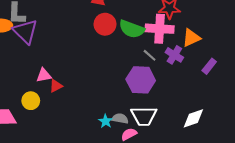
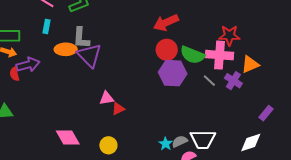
purple rectangle: (209, 66) -> (266, 113), moved
purple hexagon: (141, 80) -> (173, 73), moved
yellow circle: (31, 101) -> (108, 145), moved
gray semicircle: (120, 119) -> (180, 141), turned -35

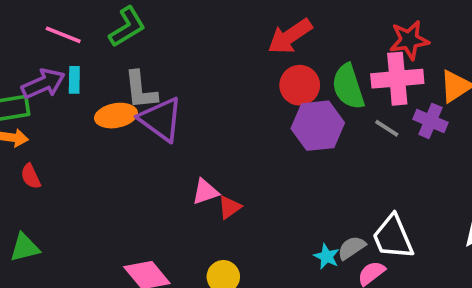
green semicircle: (192, 55) -> (348, 87), turned 60
purple arrow: (28, 65) -> (43, 84), moved
white trapezoid: (203, 139) -> (393, 237), turned 76

